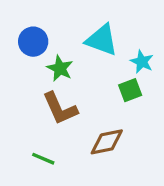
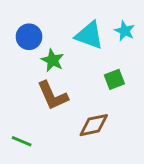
cyan star: (142, 62) -> (125, 31), moved
green line: (43, 159) -> (22, 141), moved

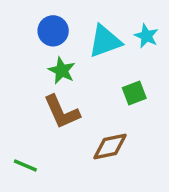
cyan triangle: (89, 35) -> (105, 41), turned -40
blue circle: (29, 37) -> (53, 31), moved

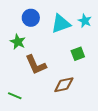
green star: (62, 71) -> (18, 42), moved

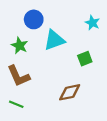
cyan triangle: (61, 24) -> (54, 40), moved
brown L-shape: (36, 65) -> (18, 76), moved

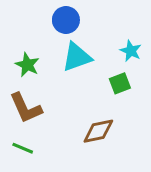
blue circle: (34, 19) -> (66, 20), moved
cyan star: (92, 23) -> (131, 51), moved

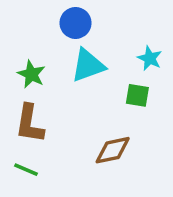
green square: (120, 83) -> (137, 95), turned 30
brown L-shape: (26, 108) -> (30, 124), turned 33

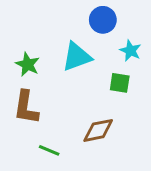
blue circle: (76, 23) -> (103, 20), moved
green line: (26, 170) -> (49, 150), moved

